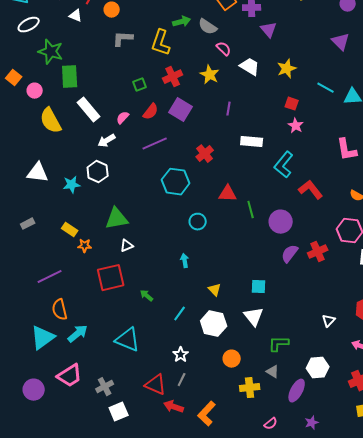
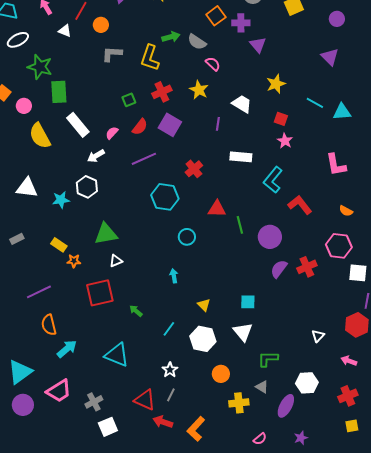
white trapezoid: (250, 67) -> (242, 104), moved
cyan triangle: (43, 338) -> (20, 372), moved

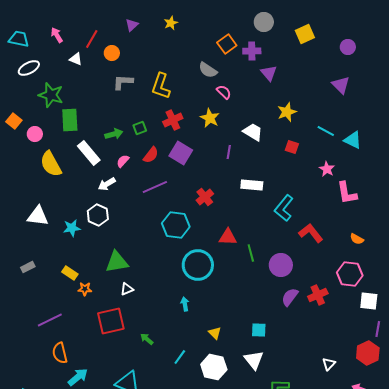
green arrow: (171, 37) -> (114, 134), moved
cyan triangle: (342, 112) -> (353, 140), turned 30
pink star: (285, 141) -> (327, 169), moved
cyan circle: (187, 237) -> (198, 265), size x1.8

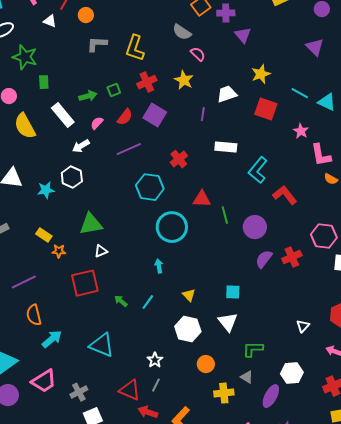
green rectangle: (70, 120) -> (44, 82), size x0.6
white trapezoid: (253, 132) -> (227, 94), turned -50
red square: (292, 147) -> (266, 109), size x1.6
orange semicircle: (357, 239) -> (331, 179), moved
cyan line: (180, 357) -> (148, 302), moved

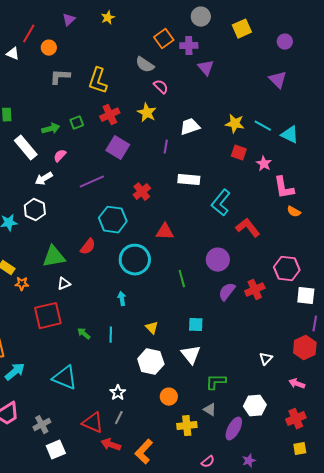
yellow star: (261, 74) -> (235, 124), moved, turned 30
red square: (266, 109) -> (239, 153), moved, size x0.7
red semicircle: (125, 117) -> (88, 247), moved
green line: (225, 215) -> (182, 279), moved
cyan line: (148, 302) -> (111, 335), turned -35

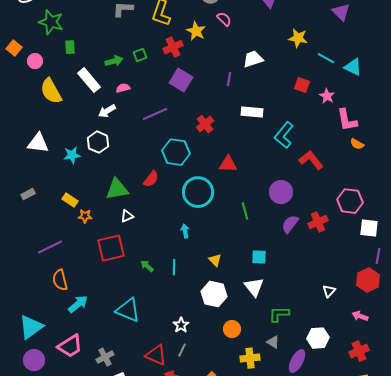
yellow star: (147, 113) -> (196, 31), moved
yellow star: (235, 124) -> (298, 38), moved
pink semicircle: (60, 156) -> (123, 88), turned 32

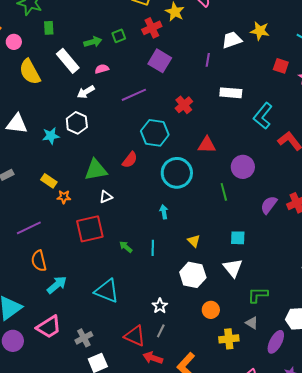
yellow star: (298, 38) -> (260, 31), moved
purple circle: (281, 192) -> (243, 167), moved

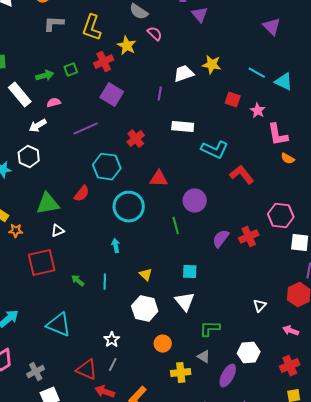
cyan L-shape: (263, 116) -> (215, 150), turned -104

